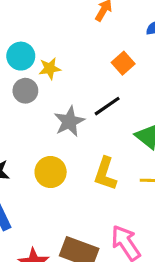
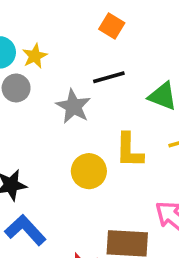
black line: (107, 106) -> (109, 77), turned 36
yellow circle: (51, 172) -> (89, 171), moved

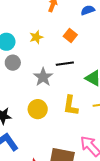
yellow star: (35, 56) -> (36, 37), moved
yellow circle: (89, 171) -> (38, 109), moved

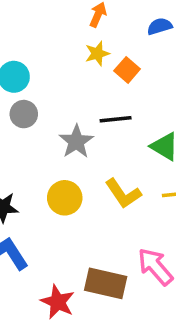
yellow star: (36, 37) -> (97, 53), moved
yellow L-shape: (71, 106) -> (123, 194), turned -45

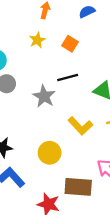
yellow star: (97, 53) -> (37, 40), moved
yellow circle: (65, 198) -> (50, 153), moved

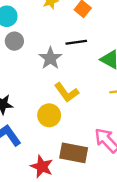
yellow L-shape: (80, 126) -> (67, 92), moved

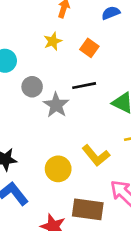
gray circle: (14, 41) -> (32, 87), moved
yellow L-shape: (67, 92) -> (96, 155), moved

